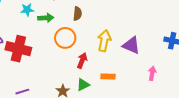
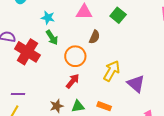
green arrow: (46, 18) -> (52, 37), moved, turned 42
red arrow: (82, 60) -> (73, 81), moved

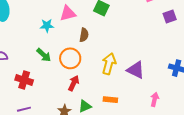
cyan star: (48, 18) -> (47, 26), moved
green arrow: (52, 37) -> (44, 55), moved
red cross: (27, 52) -> (24, 80), moved, size x0.7

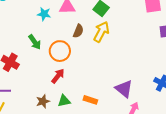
yellow arrow: (109, 64) -> (101, 32), moved
purple triangle: (136, 70) -> (124, 89), moved

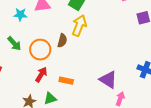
brown semicircle: (78, 31) -> (62, 41), moved
orange rectangle: (90, 100) -> (66, 81), moved

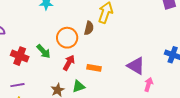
green arrow: (14, 43) -> (44, 51), moved

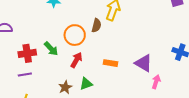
red cross: (20, 56) -> (27, 53), turned -30
orange rectangle: (94, 68) -> (111, 63), moved
purple line: (17, 85) -> (25, 74), moved

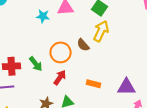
brown semicircle: (96, 25) -> (83, 45), turned 120
purple triangle: (144, 63) -> (126, 87), turned -36

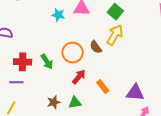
red arrow: (60, 77) -> (79, 77), moved
orange rectangle: (94, 84) -> (103, 87), turned 32

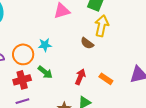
cyan star: (58, 15) -> (45, 45), moved
orange circle: (73, 53) -> (23, 54), moved

